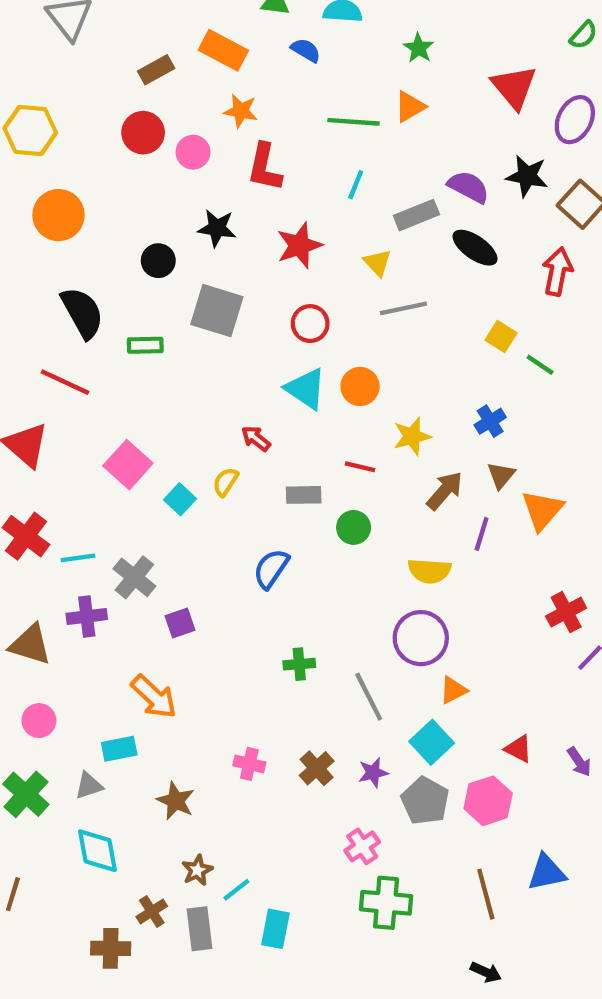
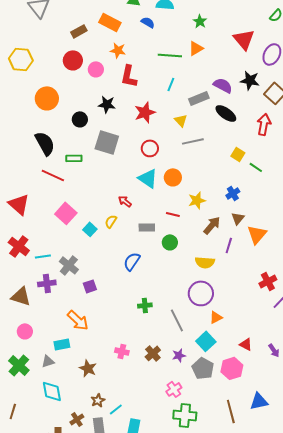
orange circle: (58, 215) -> (47, 98), moved
red line: (65, 382) -> (53, 175), moved

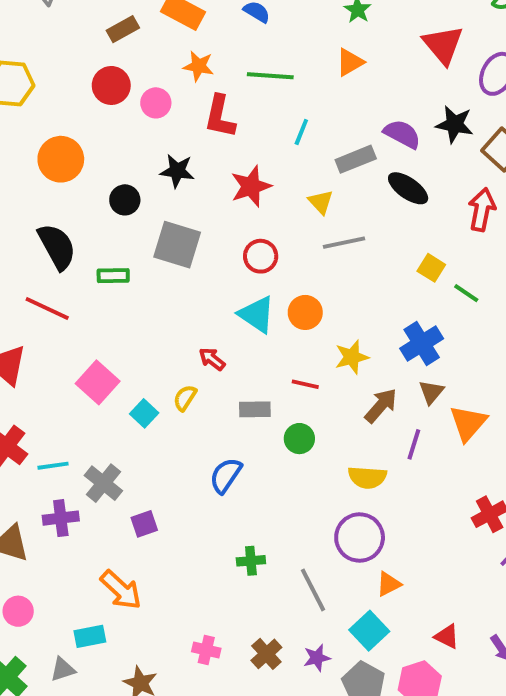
green line: (170, 55) -> (270, 76), moved
red line: (53, 175) -> (47, 309), moved
blue cross: (233, 193) -> (422, 343), size x1.5

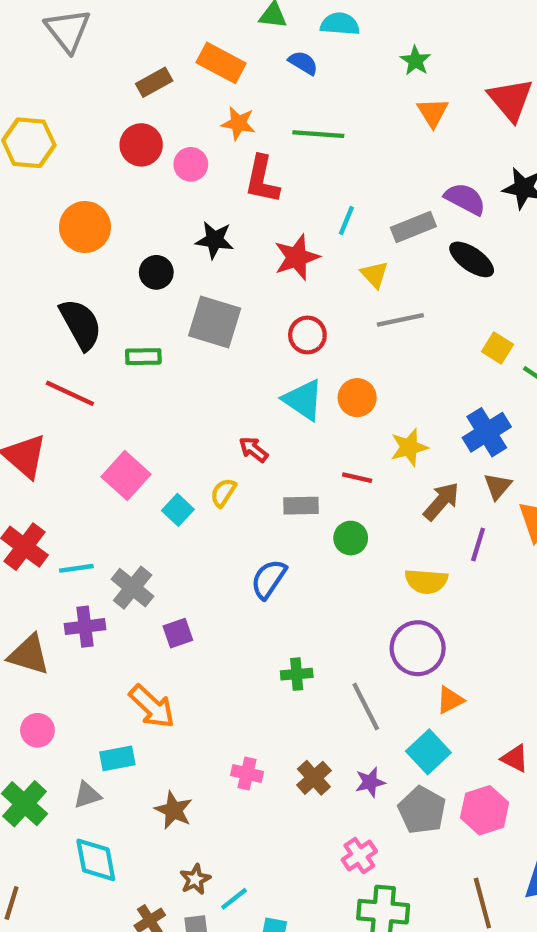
orange triangle: (350, 62) -> (433, 113), moved, turned -32
cyan line: (301, 132) -> (346, 221), moved

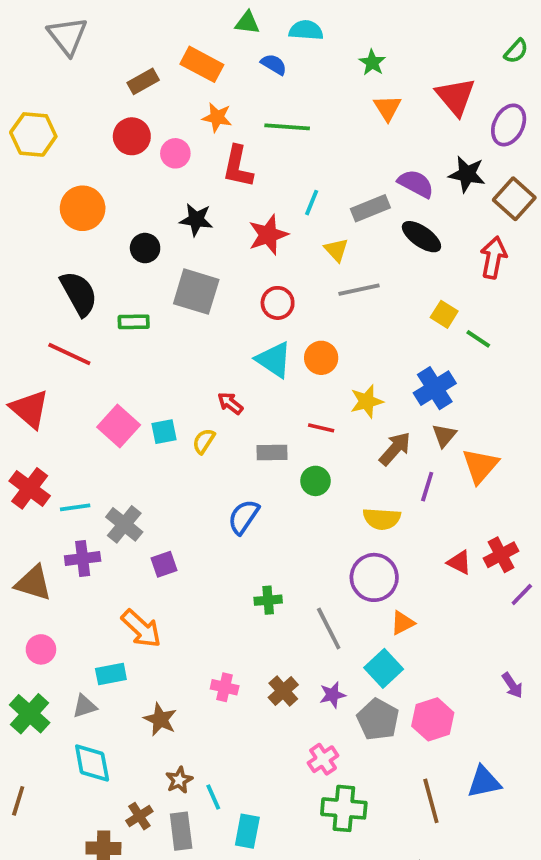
cyan square: (178, 510) -> (164, 432), moved, turned 36
red triangle: (515, 758) -> (459, 562), moved
cyan line: (234, 899) -> (213, 797), turned -76

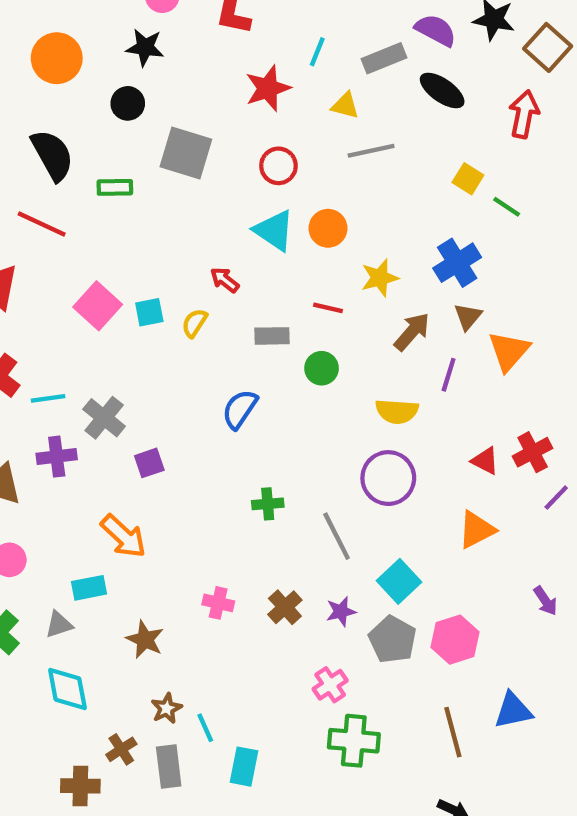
black star: (196, 220) -> (145, 47), moved
yellow triangle: (336, 250) -> (345, 106), turned -32
orange triangle: (403, 623) -> (477, 530), moved, size x1.4

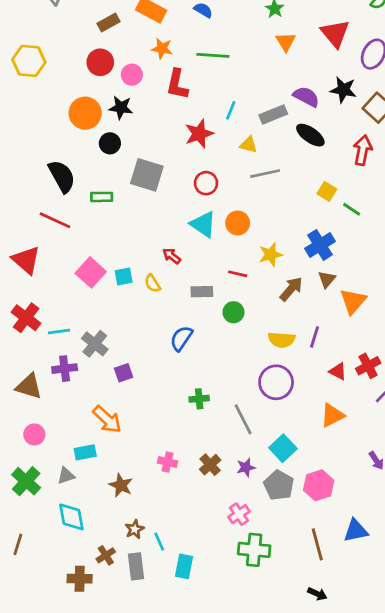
orange circle: (57, 58) -> (85, 113), moved
yellow semicircle: (194, 323) -> (152, 283), turned -66
purple line: (449, 375) -> (315, 337), moved

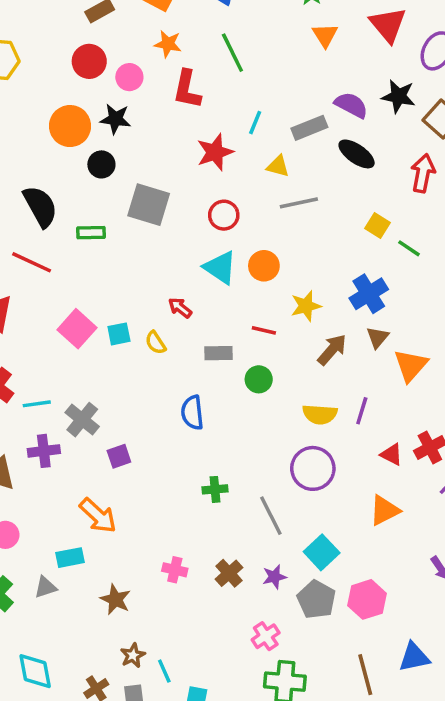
green line: (213, 55) -> (232, 53), turned 60
blue semicircle: (181, 338) -> (192, 413), turned -40
cyan diamond: (71, 517) -> (35, 671), moved

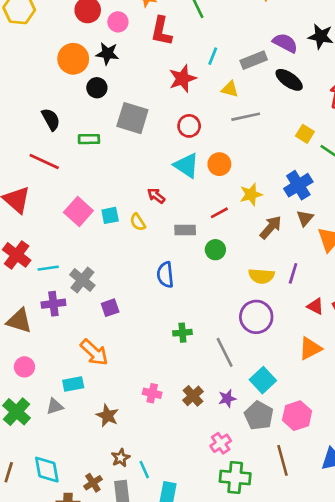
black semicircle: (40, 206) -> (51, 119), size x0.7
red line: (264, 330) -> (219, 213), turned -42
brown line: (365, 675) -> (283, 460), moved

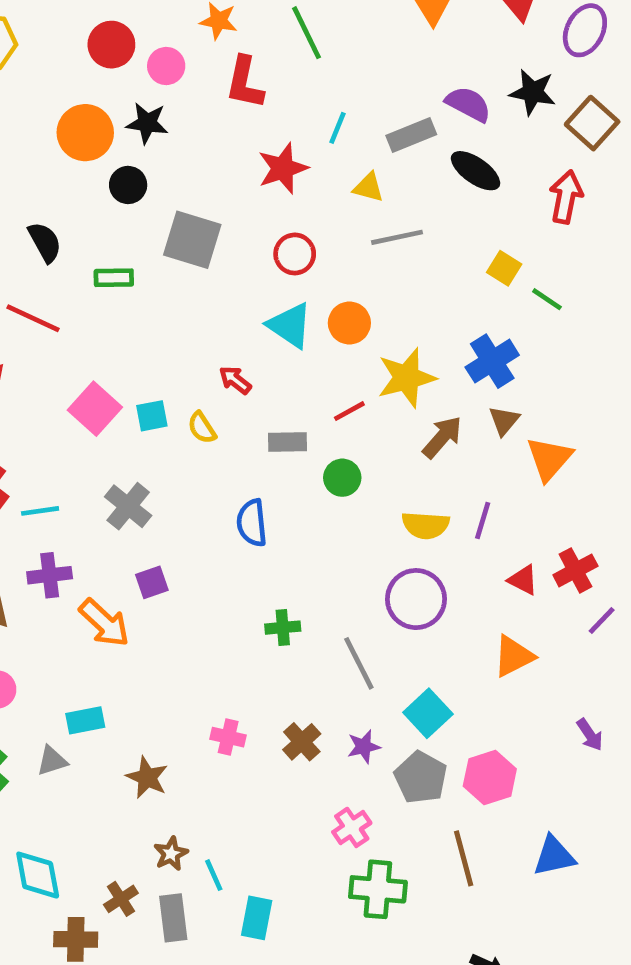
yellow star: (251, 194) -> (406, 378), size x1.4
gray cross: (82, 280) -> (128, 506), moved
orange arrow: (94, 352) -> (104, 623), moved

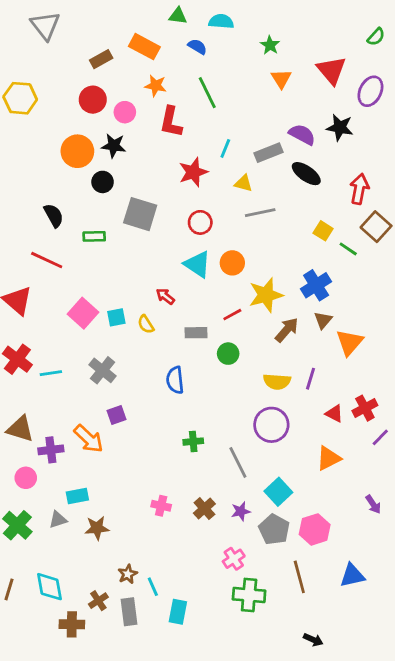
brown square: (592, 123) -> (376, 227), moved
purple cross: (50, 575) -> (51, 450), moved
brown star: (147, 777) -> (97, 528), moved, turned -30

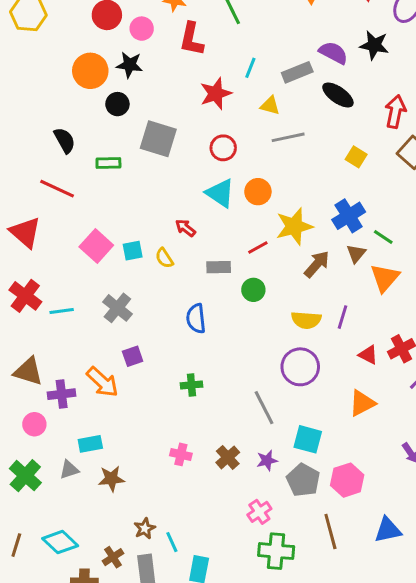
green line: (348, 249) -> (383, 237), moved
green cross: (193, 442) -> (191, 385), moved
cyan square: (278, 492) -> (308, 439), turned -32
cyan diamond: (49, 587) -> (60, 542), turned -36

